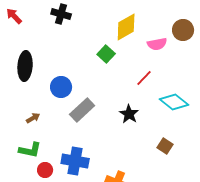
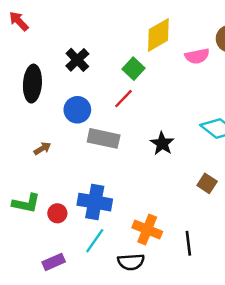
black cross: (61, 14) -> (77, 60), moved, turned 30
red line: (144, 78) -> (123, 99), moved
gray rectangle: (82, 110) -> (104, 138), turned 55
green L-shape: (30, 150) -> (26, 203), moved

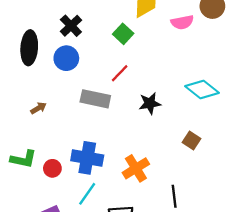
red line: (123, 99) -> (120, 73), moved
blue circle: (77, 110) -> (66, 58), moved
black star: (162, 143) -> (150, 103), turned 30
orange cross: (147, 230) -> (136, 168), moved, turned 36

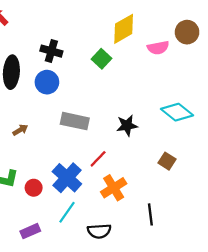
black cross: (71, 26) -> (51, 51), turned -30
red line: (120, 73) -> (98, 159), moved
blue cross: (87, 158) -> (67, 178), turned 32

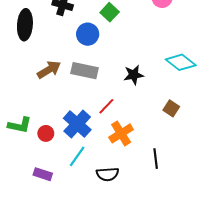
blue circle: (47, 82) -> (88, 34), moved
brown arrow: (20, 130) -> (49, 70), moved, size x1.6
purple rectangle: (30, 231) -> (43, 174), turned 42

